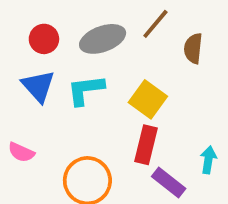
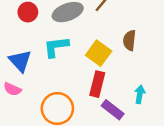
brown semicircle: (193, 48) -> (129, 40), moved
blue triangle: (38, 86) -> (20, 61), moved

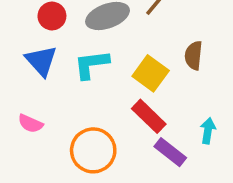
blue triangle: (20, 61) -> (41, 61), moved
red rectangle: (97, 84) -> (149, 116), turned -60

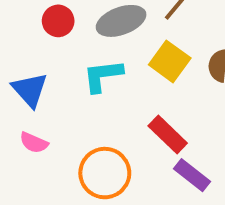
blue triangle: (41, 61) -> (30, 90), moved
yellow square: (151, 73) -> (170, 61), moved

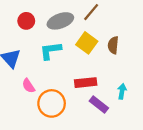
red rectangle: (168, 135) -> (86, 83), turned -50
pink semicircle: (34, 143) -> (28, 86), moved, turned 32

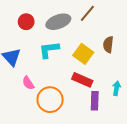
yellow square: (87, 43) -> (83, 54), moved
red rectangle: (86, 83) -> (82, 80), turned 30
purple rectangle: (99, 105) -> (95, 101), turned 54

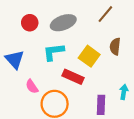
brown line: (87, 13) -> (105, 14), moved
red rectangle: (82, 80) -> (73, 77), moved

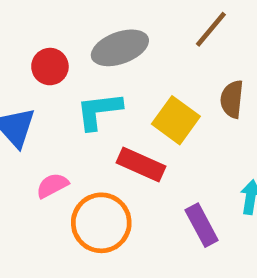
red circle: (30, 23) -> (50, 67), moved
pink semicircle: (32, 86) -> (52, 185), turned 96
purple rectangle: (101, 105) -> (202, 225), turned -30

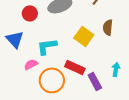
cyan L-shape: (99, 111) -> (47, 46), moved
red rectangle: (141, 164) -> (75, 67), moved

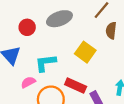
brown semicircle: (108, 27) -> (111, 31), moved

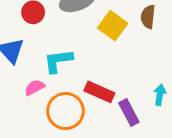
yellow square: (85, 52) -> (113, 26), moved

